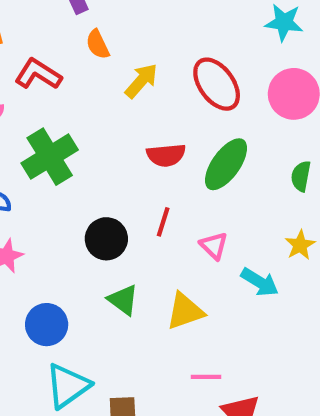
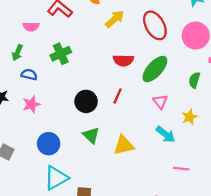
green cross: (50, 157) -> (61, 54), size x0.7
pink triangle: (214, 246) -> (160, 102), moved
pink line: (206, 377) -> (181, 169), moved

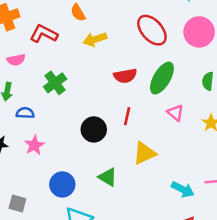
yellow arrow: (115, 19) -> (95, 39), moved, turned -144
cyan arrow: (166, 134) -> (183, 189), moved
green triangle: (91, 135) -> (108, 177), moved
yellow triangle: (124, 145) -> (144, 153), moved

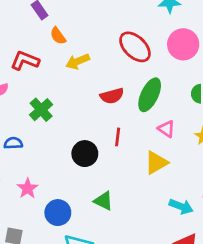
pink star: (34, 145) -> (28, 188), moved
yellow triangle: (144, 153) -> (156, 163), moved

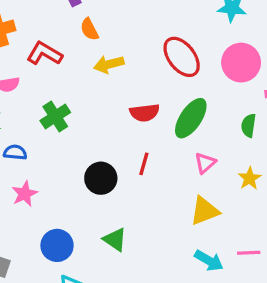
pink triangle: (166, 129) -> (205, 163), turned 36
yellow triangle: (156, 163) -> (205, 211), moved
pink star: (28, 188) -> (25, 194), moved

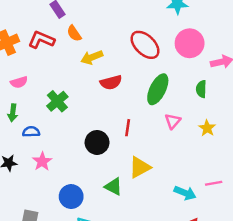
red L-shape: (44, 54) -> (41, 40), moved
red semicircle: (145, 113) -> (111, 82), moved
yellow triangle: (205, 211) -> (140, 167), moved

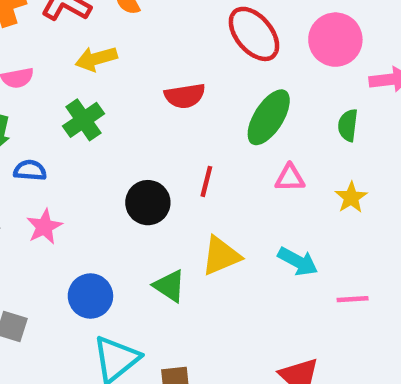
yellow arrow: (92, 57) -> (96, 59), moved
pink triangle: (173, 121) -> (290, 178), turned 42
cyan arrow: (185, 193) -> (298, 261), moved

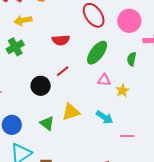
red line: (206, 181) -> (63, 71), moved, turned 32
yellow star: (351, 197) -> (122, 90), moved

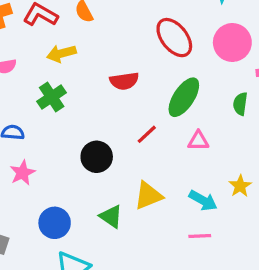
red line: (63, 71) -> (147, 134), moved
yellow star: (122, 90) -> (240, 186), moved
pink line: (127, 136) -> (200, 236), moved

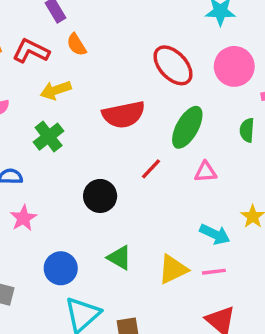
red semicircle: (124, 81) -> (124, 115), size x1.4
yellow triangle: (148, 196) -> (173, 269), moved

